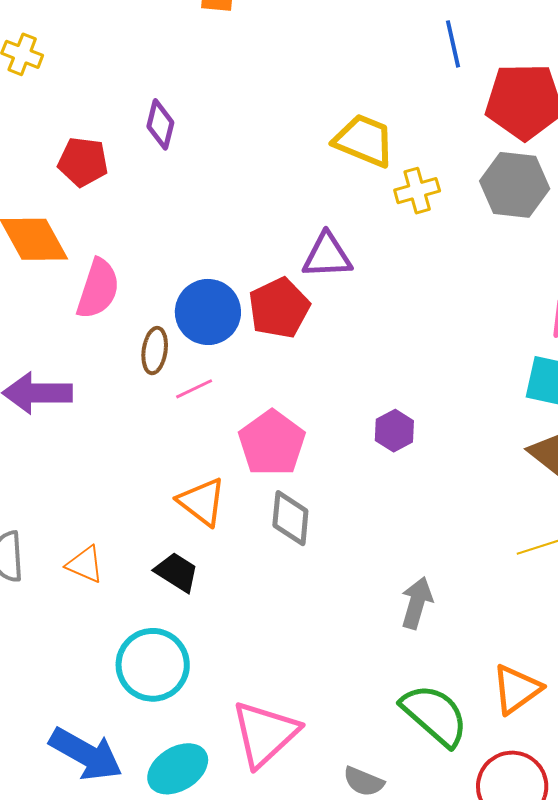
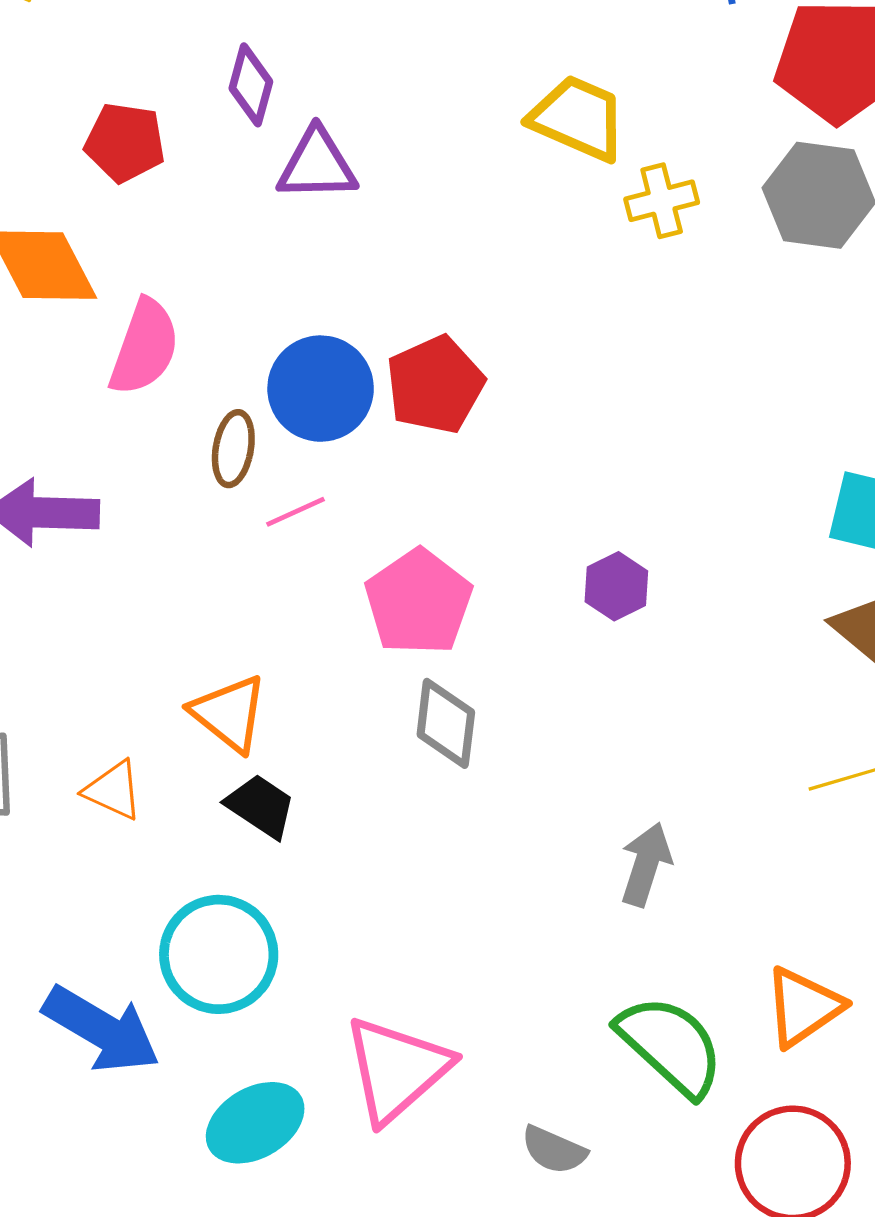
purple triangle: (327, 256) -> (317, 165), moved
orange triangle: (202, 502) -> (229, 713), moved
blue arrow: (86, 754) -> (102, 1029), moved

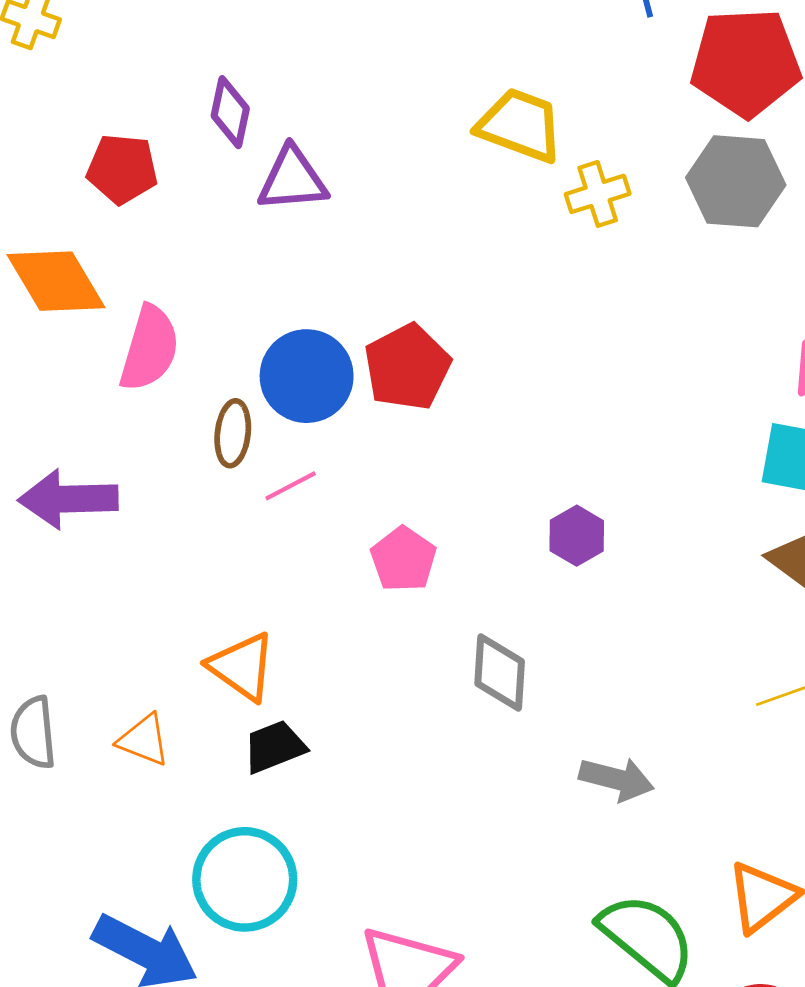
pink pentagon: (419, 602) -> (403, 559), size x0.7
gray diamond: (446, 723) -> (500, 672), moved
black trapezoid: (261, 806) -> (274, 747), turned -52
gray arrow: (646, 864) -> (617, 779), turned 90

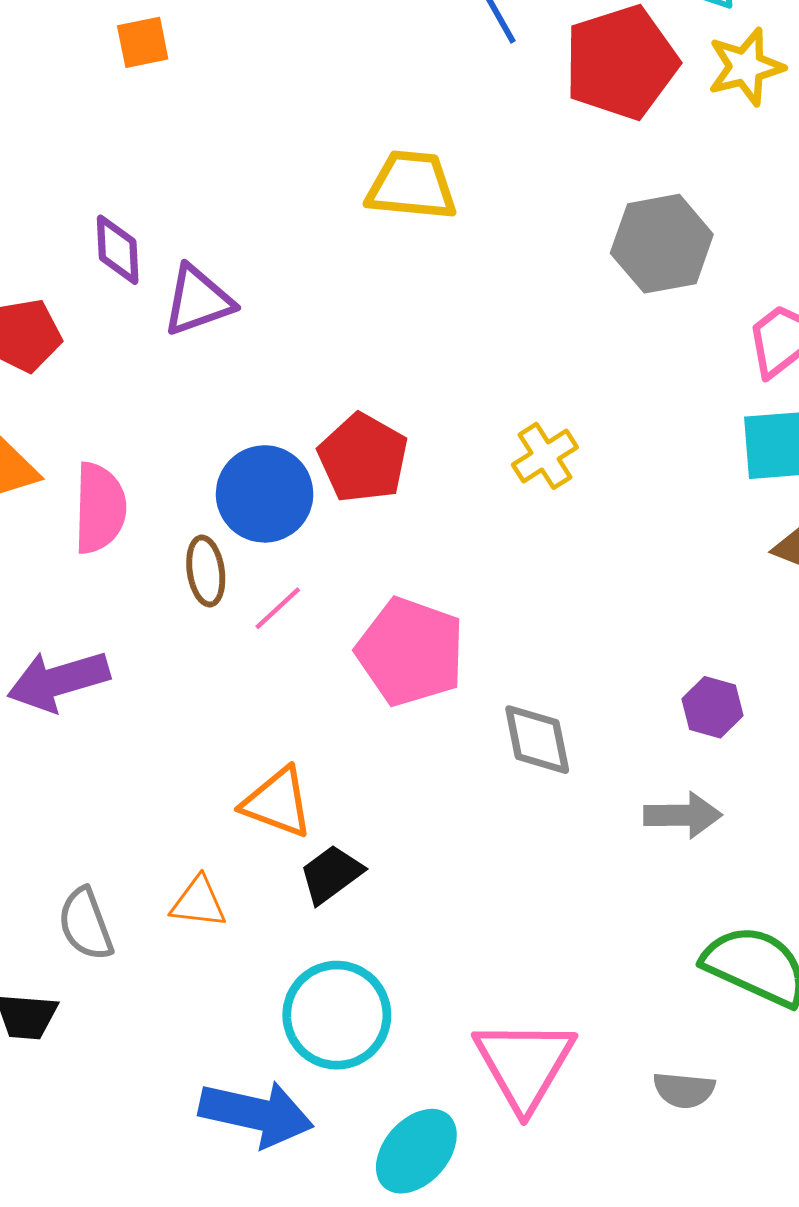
gray hexagon: (736, 181) -> (662, 244), moved
yellow cross: (598, 194) -> (545, 456), moved
purple hexagon: (577, 536) -> (713, 707), moved
pink pentagon: (403, 559) -> (410, 652), size x1.6

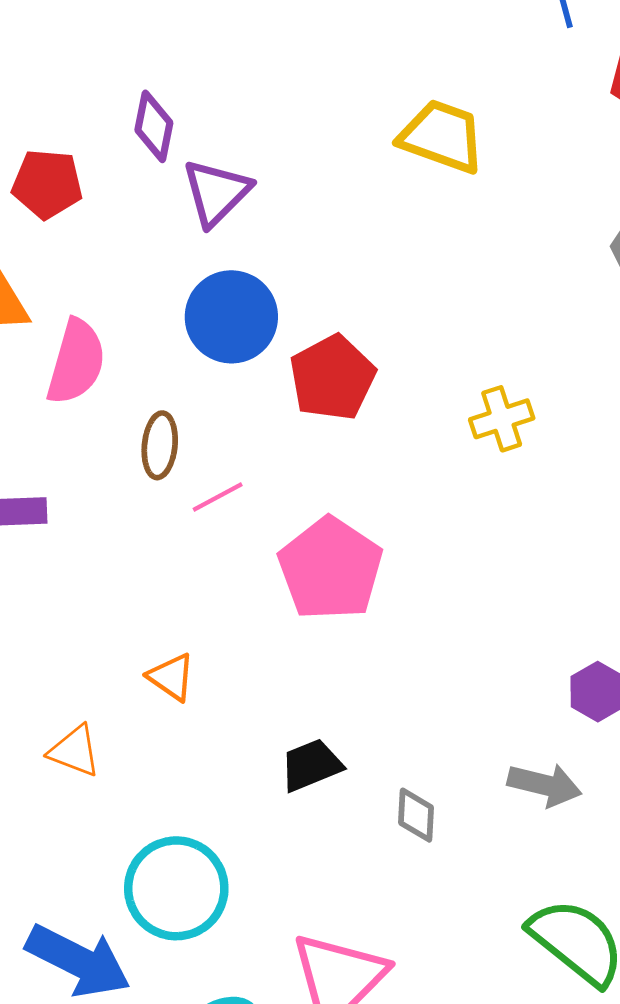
purple triangle: (198, 300) -> (216, 192), turned -40
blue circle: (265, 494) -> (231, 317), moved
gray diamond: (537, 740) -> (416, 815), moved, size x0.7
orange triangle: (277, 802) -> (171, 677), size x0.7
black trapezoid: (331, 874) -> (311, 765), moved

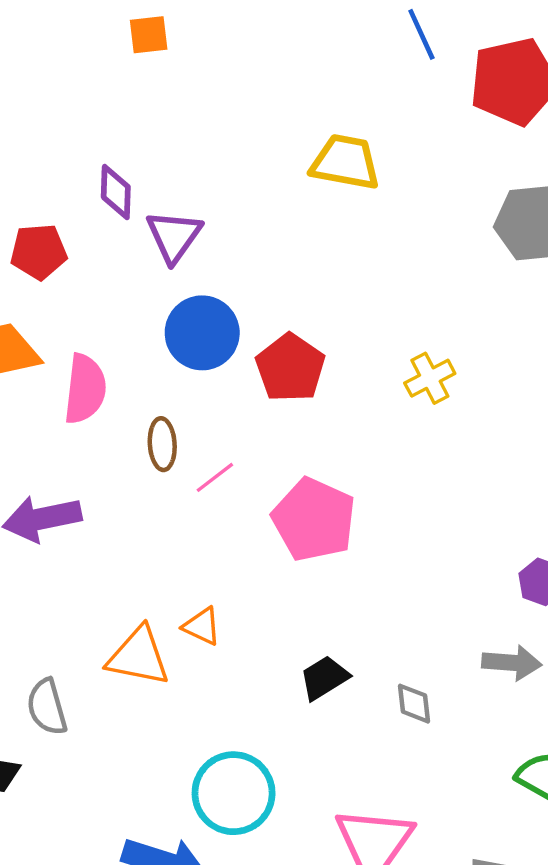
orange triangle: (75, 751) -> (138, 656), moved, size x1.5

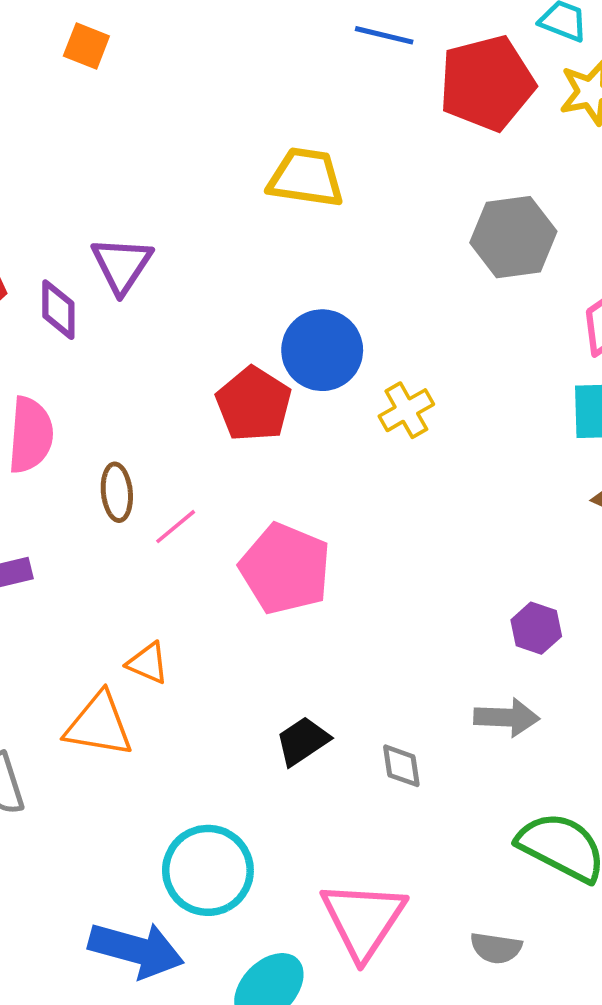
blue line: (421, 34) -> (384, 35), turned -50
orange square: (149, 35) -> (86, 46), turned 30
purple diamond: (116, 192) -> (58, 310), moved
blue circle: (202, 333) -> (322, 350), moved
orange triangle: (202, 626) -> (148, 663), moved

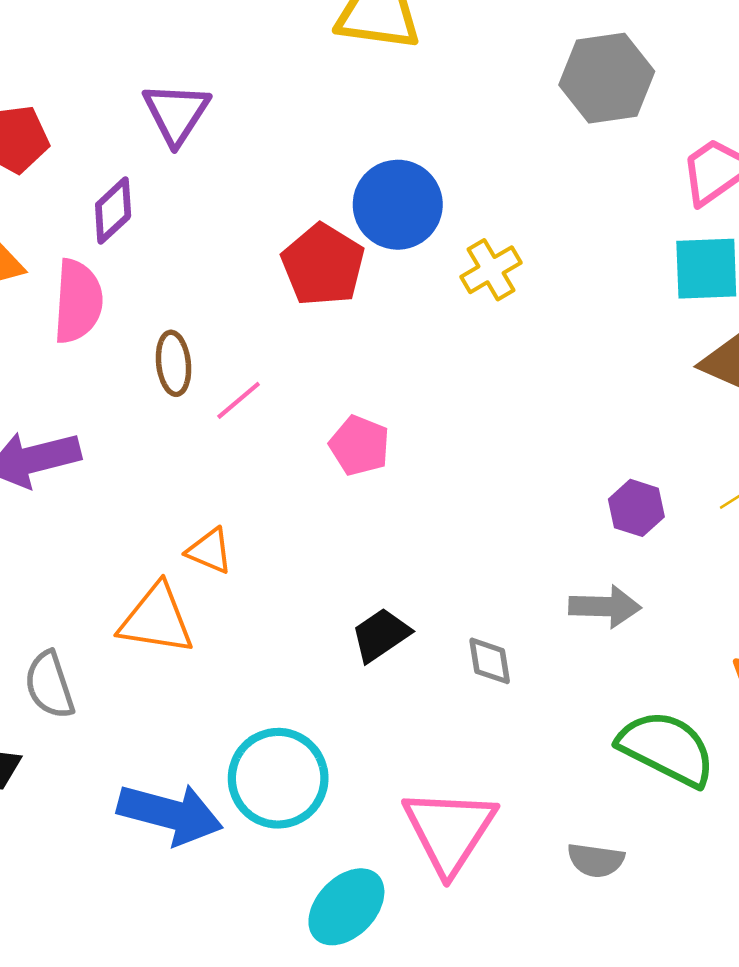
purple diamond: (58, 310) -> (113, 210), moved, turned 48
pink pentagon: (285, 569) -> (360, 445), size x0.6
blue arrow: (136, 950) -> (170, 814), moved

